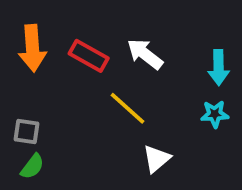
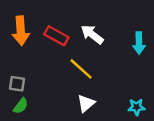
cyan star: (215, 114) -> (137, 107), moved
white triangle: (157, 159) -> (86, 103), moved

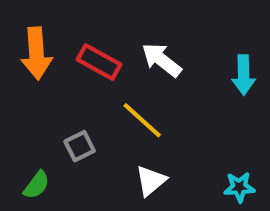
gray square: (17, 84) -> (80, 146), moved, turned -35

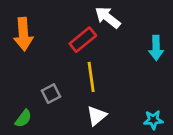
white arrow: (162, 60) -> (108, 18), moved
red rectangle: (99, 62) -> (83, 40), moved, turned -68
yellow line: (142, 120) -> (91, 77), turned 40

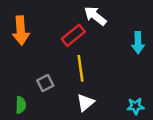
green semicircle: (23, 118) -> (21, 105), turned -35

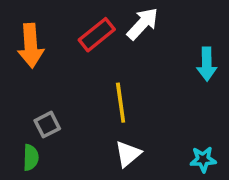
white arrow: (95, 16) -> (143, 24), turned 95
red rectangle: (73, 35) -> (97, 35), moved
gray square: (45, 83) -> (47, 125), moved

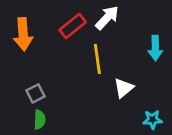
yellow line: (121, 103) -> (97, 59), moved
white triangle: (128, 154) -> (124, 88), moved
green semicircle: (31, 158) -> (40, 120), moved

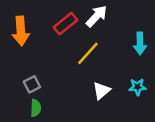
yellow line: (97, 59) -> (88, 53), turned 50
white triangle: (124, 88) -> (101, 91), moved
cyan star: (153, 120) -> (137, 87), moved

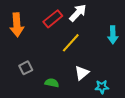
cyan star: (137, 87) -> (102, 87), moved
green semicircle: (36, 108) -> (52, 83), moved, turned -80

